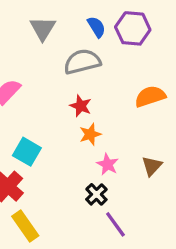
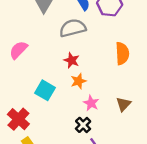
orange semicircle: (150, 96) -> (122, 53), turned 105
cyan square: (27, 152) -> (45, 90), moved

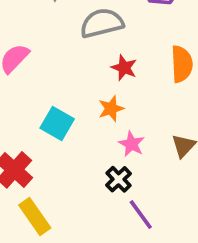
red star: (72, 60) -> (124, 68), moved

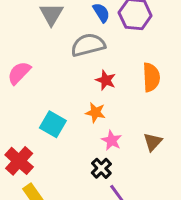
orange star: (111, 109) -> (95, 112), turned 30

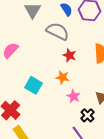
gray semicircle: (88, 45) -> (58, 31), turned 40
black cross: (101, 168) -> (88, 115), moved

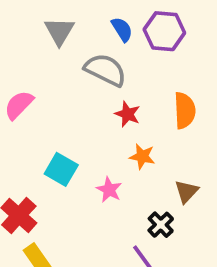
orange star: (63, 77) -> (142, 156), moved
pink star: (74, 96) -> (109, 190), moved

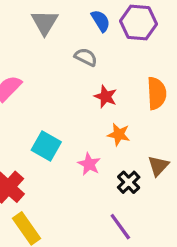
gray semicircle: (105, 70) -> (86, 57), size x0.6
black cross: (161, 225) -> (129, 182), moved

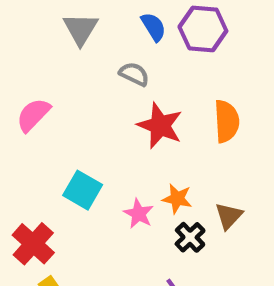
red star: (106, 97) -> (160, 126), size x1.5
orange star: (119, 134) -> (177, 199), moved

